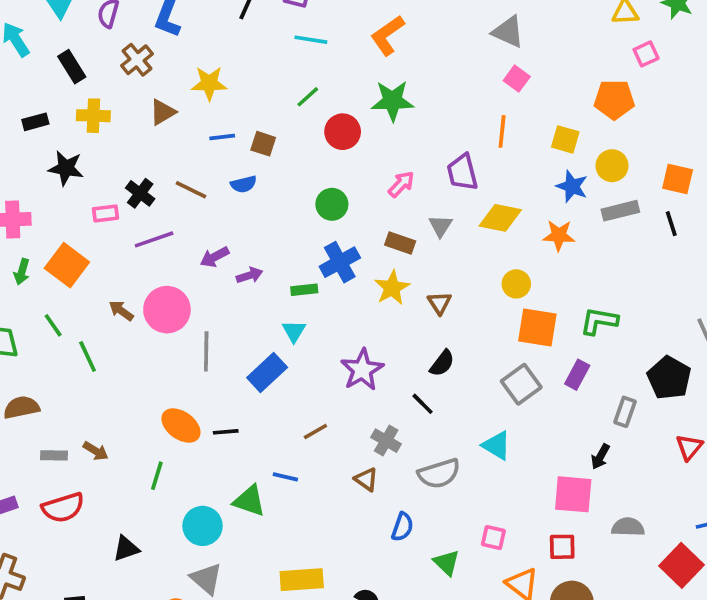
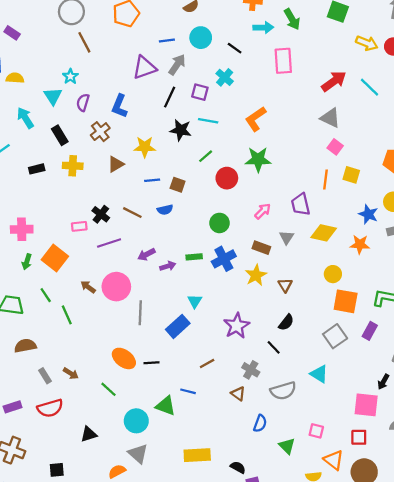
yellow square: (565, 139) -> (351, 175), moved
black star: (66, 168) -> (181, 130), moved
green rectangle: (304, 290) -> (194, 257), moved
gray rectangle: (54, 455) -> (45, 376), turned 56
green line: (157, 476) -> (109, 389), turned -66

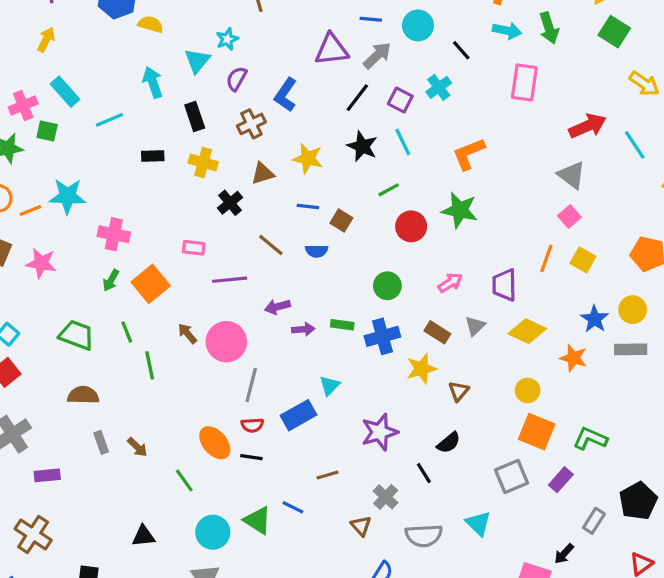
cyan line: (208, 121) -> (403, 142), turned 42
black cross: (101, 214) -> (230, 203), moved
red semicircle: (50, 408) -> (252, 425), moved, size x0.6

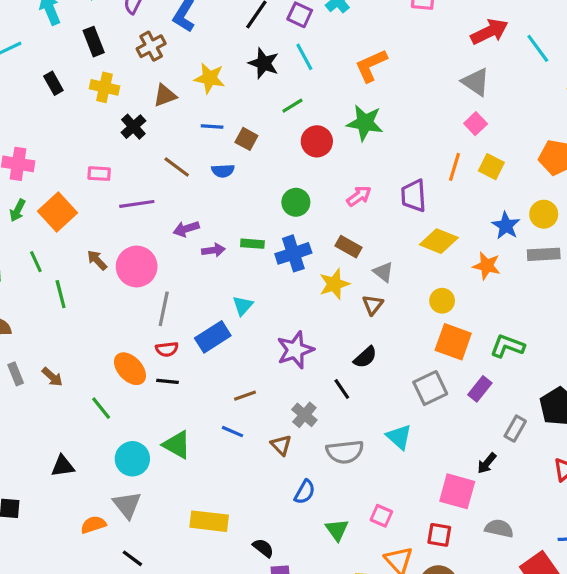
black rectangle: (153, 156) -> (53, 83), turned 65
gray triangle: (475, 326) -> (383, 272), moved, turned -35
blue line: (293, 507) -> (232, 432), moved

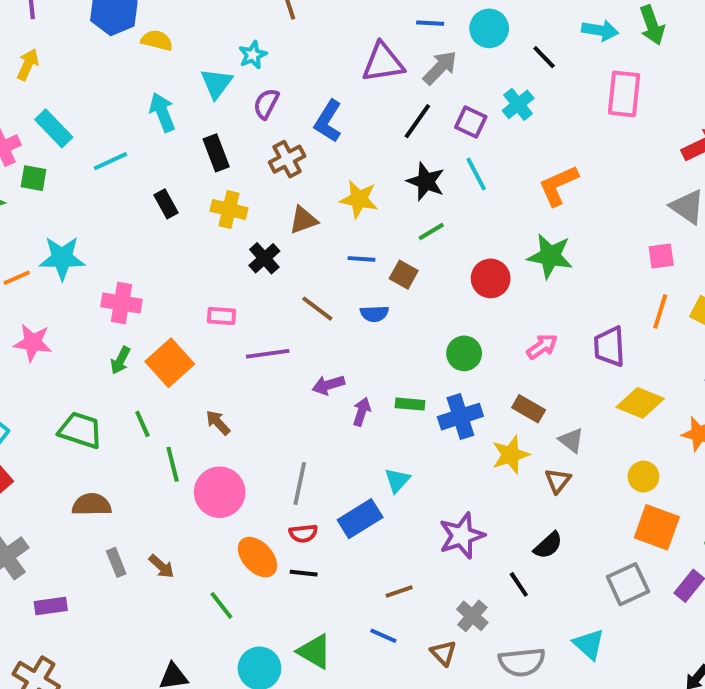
green line: (292, 106) -> (431, 231), moved
pink square: (476, 124) -> (661, 256), moved, turned 35
purple arrow: (213, 250) -> (362, 412), turned -65
pink circle: (137, 267) -> (220, 492), moved

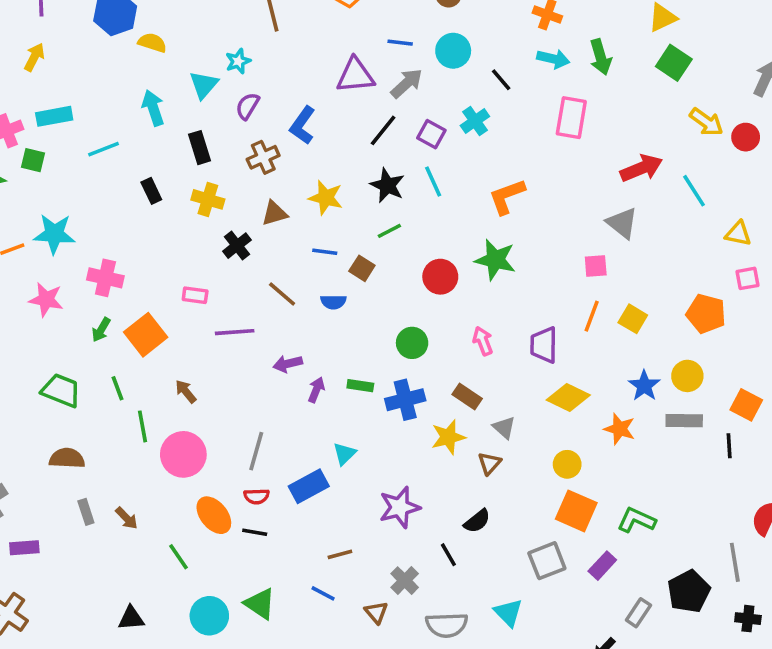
cyan rectangle: (54, 128) -> (54, 116), turned -60
pink star: (33, 343) -> (46, 300), moved
pink arrow: (542, 346) -> (483, 341), turned -80

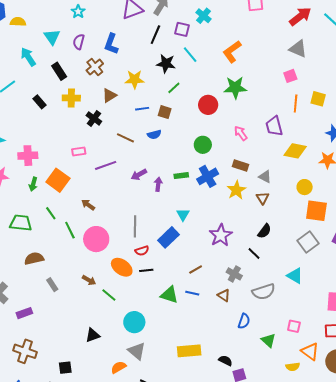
cyan star: (238, 61) -> (78, 12), moved
brown arrow: (127, 518) -> (89, 280), moved
green triangle: (260, 604) -> (169, 295), moved

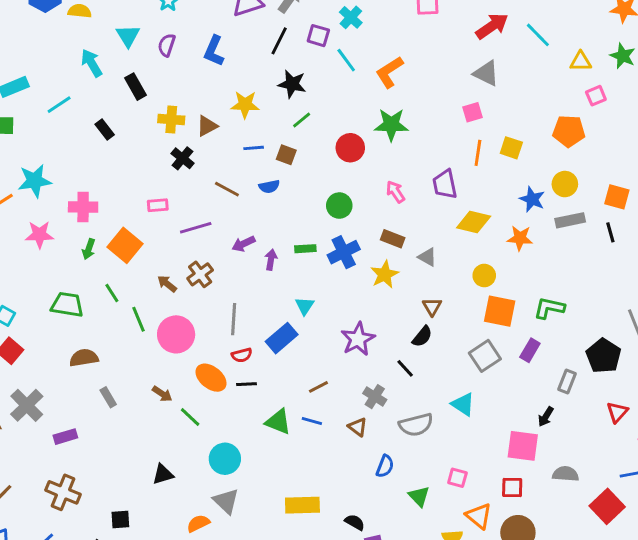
cyan line: (190, 55) -> (346, 60), moved
brown cross: (95, 67) -> (200, 274), moved
yellow cross: (71, 98) -> (171, 119), moved
brown triangle: (263, 198) -> (432, 307), moved

